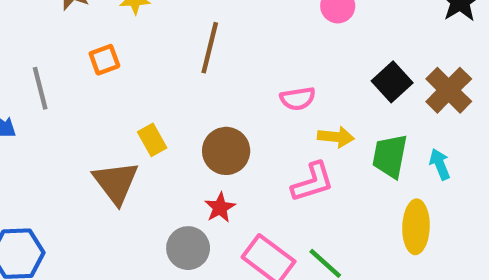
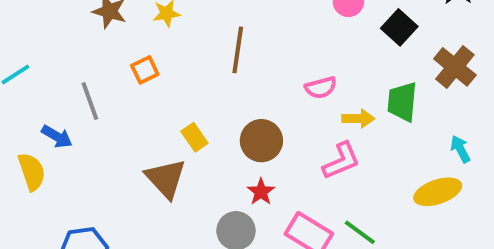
black square: (392, 82) -> (399, 27), moved
green trapezoid: (390, 156) -> (402, 102), moved
cyan arrow: (440, 164) -> (460, 149), moved
yellow ellipse: (416, 227) -> (438, 192), turned 75

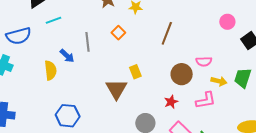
orange square: (145, 70) -> (118, 33), turned -32
brown circle: (261, 141) -> (182, 74), moved
red star: (261, 192) -> (171, 102), moved

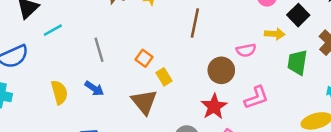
orange square: (118, 33) -> (144, 58), moved
blue arrow: (67, 56) -> (94, 88), moved
yellow arrow: (219, 81) -> (275, 34), moved
red star: (171, 102) -> (214, 107), size x1.5

